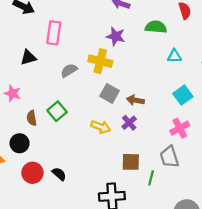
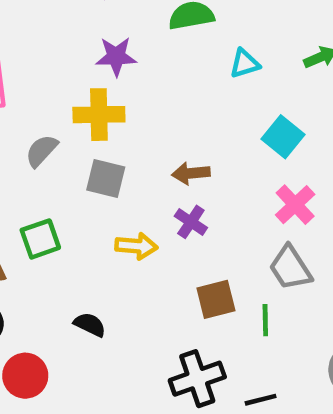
gray square: (110, 93) -> (106, 179), moved
green square: (57, 111) -> (40, 239), turned 36
black semicircle: (59, 174) -> (90, 325), moved

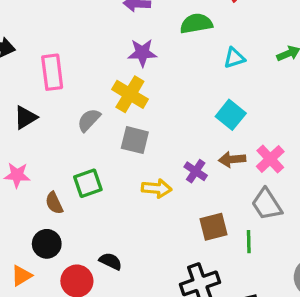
yellow cross: (99, 115) -> (130, 94), turned 32
cyan square: (283, 137) -> (231, 115), moved
brown arrow: (191, 173) -> (232, 159), moved
black semicircle: (90, 325) -> (111, 261), moved

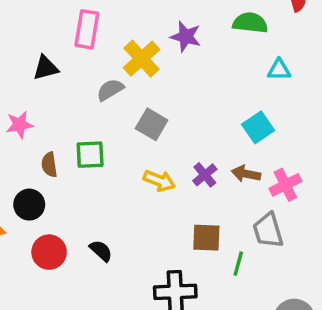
yellow cross: (130, 94) -> (141, 59), moved
pink star: (17, 175) -> (19, 125), turned -30
black semicircle: (111, 261) -> (101, 251), moved

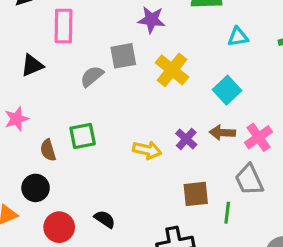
yellow cross: (141, 59) -> (172, 70), moved
gray square: (152, 124) -> (123, 56), moved, turned -32

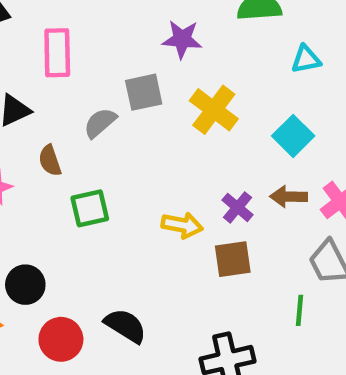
brown semicircle: (48, 150) -> (50, 161), moved
brown square: (196, 194) -> (233, 259), moved
black semicircle: (105, 219) -> (125, 326), size x1.4

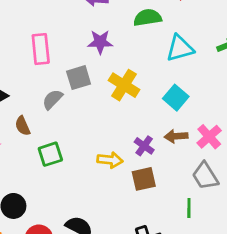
pink rectangle: (57, 53) -> (41, 49), moved
cyan triangle: (306, 59) -> (180, 48), size x1.5

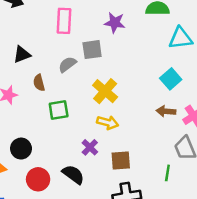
yellow cross: (124, 85) -> (105, 91), moved
purple cross: (144, 146) -> (90, 147), moved
brown square: (144, 179) -> (121, 160), moved

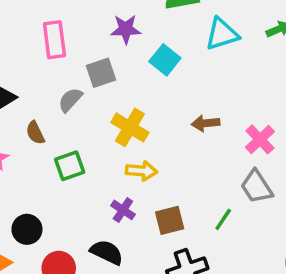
cyan square: (171, 79) -> (165, 60), moved
brown arrow: (166, 111) -> (206, 123), moved
green line: (167, 173) -> (223, 219), moved, turned 35

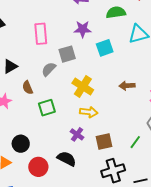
cyan square: (165, 60) -> (105, 48), turned 30

